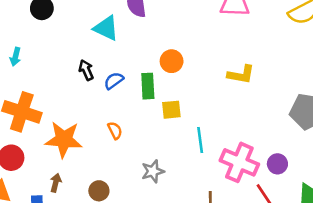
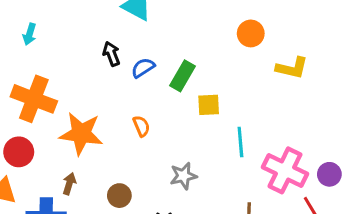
orange circle: (172, 61) -> (251, 33), moved
green rectangle: (148, 86) -> (182, 76), turned 30

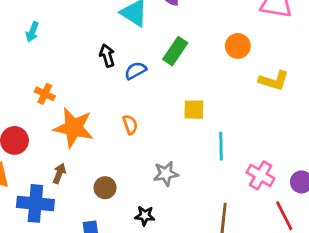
green rectangle: (182, 76) -> (175, 51), moved
orange cross: (34, 99) -> (45, 94), moved, size x0.5
pink cross: (285, 170) -> (261, 175), size x0.7

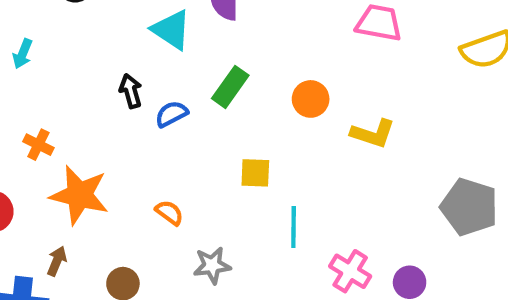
orange circle: (238, 46) -> (311, 99), moved
orange semicircle: (130, 125) -> (169, 213), moved, turned -36

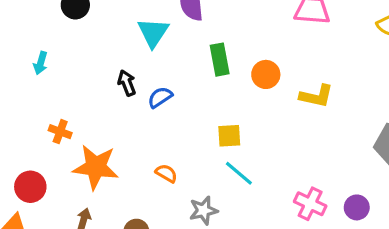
cyan triangle: (171, 30) -> (153, 32), turned 36
green rectangle: (230, 87) -> (220, 60), moved, turned -40
cyan line: (294, 227) -> (239, 173), moved, turned -44

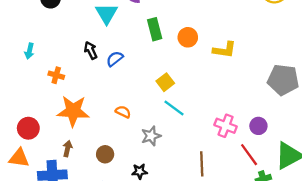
cyan arrow: (41, 63) -> (29, 51), moved
orange cross: (60, 132) -> (56, 75), moved
yellow square: (229, 136) -> (165, 82), turned -30

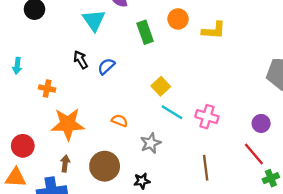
orange circle: (188, 37) -> (178, 19), moved
yellow L-shape: (224, 50) -> (214, 30), moved
pink cross: (226, 126) -> (207, 117), moved
brown circle: (105, 154) -> (105, 166), size x1.6

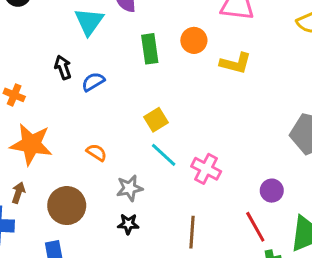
black star: (142, 181) -> (128, 224), moved

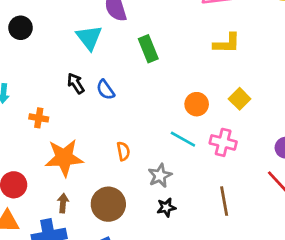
orange circle: (194, 40) -> (197, 104), moved
blue semicircle: (93, 82) -> (105, 90), turned -80
yellow square: (156, 120) -> (240, 99), moved
orange semicircle: (96, 152) -> (123, 151), turned 60

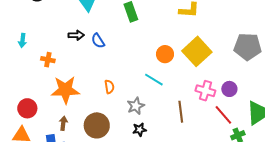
black arrow: (76, 83) -> (76, 35), turned 119
yellow square: (240, 99) -> (197, 51), size x1.8
pink cross: (223, 142) -> (205, 91), moved
brown line: (224, 201) -> (181, 112), moved

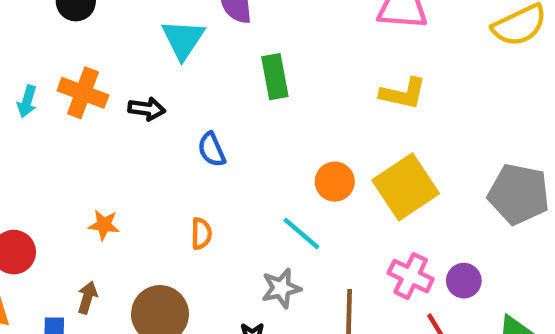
blue semicircle: (98, 41) -> (212, 150), moved
orange cross: (48, 60) -> (83, 93), moved, size x1.5
orange star: (65, 90) -> (104, 225), size x0.5
gray star: (136, 106) -> (281, 288), moved

